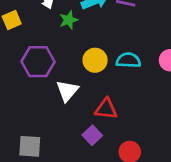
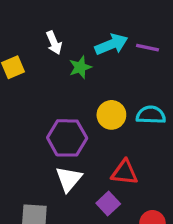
purple hexagon: (38, 62) -> (67, 138), moved
white triangle: (67, 91) -> (69, 179), moved

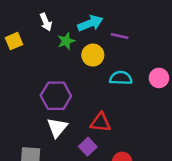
purple line: (148, 48) -> (120, 36), moved
yellow circle: (111, 115) -> (93, 55), moved

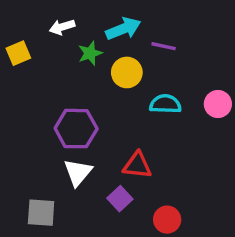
white arrow: (46, 22) -> (62, 27), turned 96

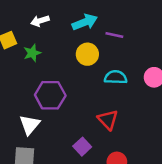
green star: (90, 53) -> (32, 53), moved
red triangle: (137, 165) -> (108, 120), moved, turned 40
white triangle: (78, 172) -> (30, 125), moved

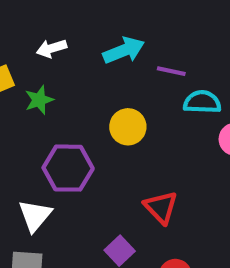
yellow circle: (87, 54) -> (128, 127), moved
cyan semicircle: (116, 77) -> (202, 102), moved

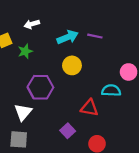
cyan arrow: (124, 50) -> (68, 37), moved
cyan semicircle: (202, 102) -> (111, 90), moved
red triangle: (161, 207) -> (89, 108), turned -36

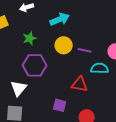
purple line: (95, 36) -> (85, 50), moved
green star: (25, 51) -> (30, 38), moved
purple square: (68, 131) -> (60, 105), turned -32

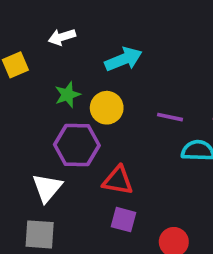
yellow circle: (64, 45) -> (107, 108), moved
red triangle: (80, 84) -> (118, 180), moved

